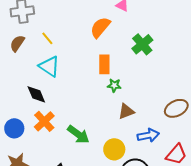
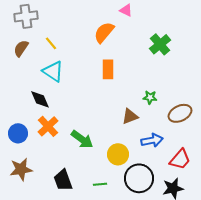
green cross: (142, 44) -> (160, 44), moved
green star: (114, 85) -> (150, 97), moved

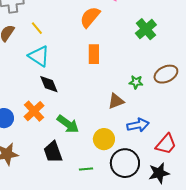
black diamond: (40, 99) -> (49, 84), moved
brown ellipse: (180, 113) -> (166, 74), moved
black trapezoid: (63, 180) -> (53, 152), moved

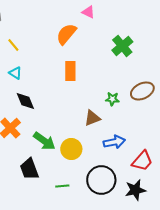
cyan triangle: (39, 56) -> (15, 73), size x0.6
yellow circle: (104, 139) -> (71, 149), moved

